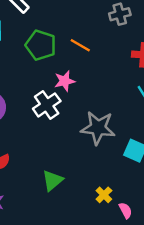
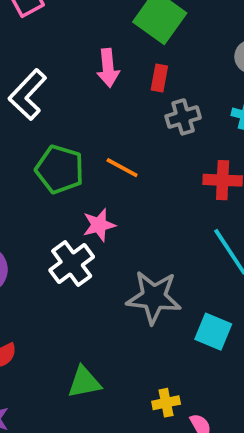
green triangle: (52, 180) -> (84, 382), turned 30
yellow cross: (104, 195) -> (166, 403), turned 35

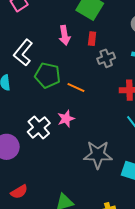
green pentagon: (60, 169) -> (48, 75), moved
white cross: (72, 263) -> (39, 127), moved

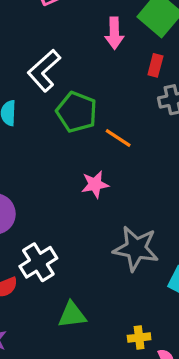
pink arrow: (65, 35) -> (114, 33), moved
white cross: (39, 127) -> (38, 262), moved

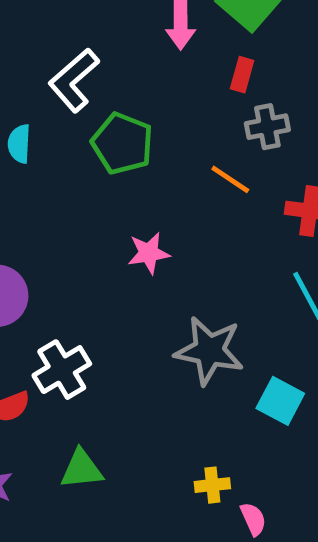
orange line: (118, 138) -> (230, 179), moved
green triangle: (72, 315) -> (82, 469), moved

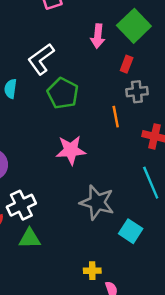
orange line: (230, 179) -> (116, 117), turned 40
pink star: (149, 253) -> (71, 150), size x1.4
green triangle: (82, 469) -> (30, 238), moved

